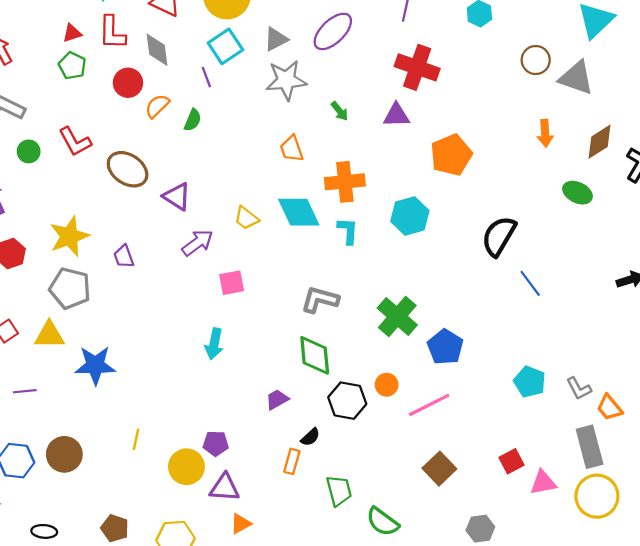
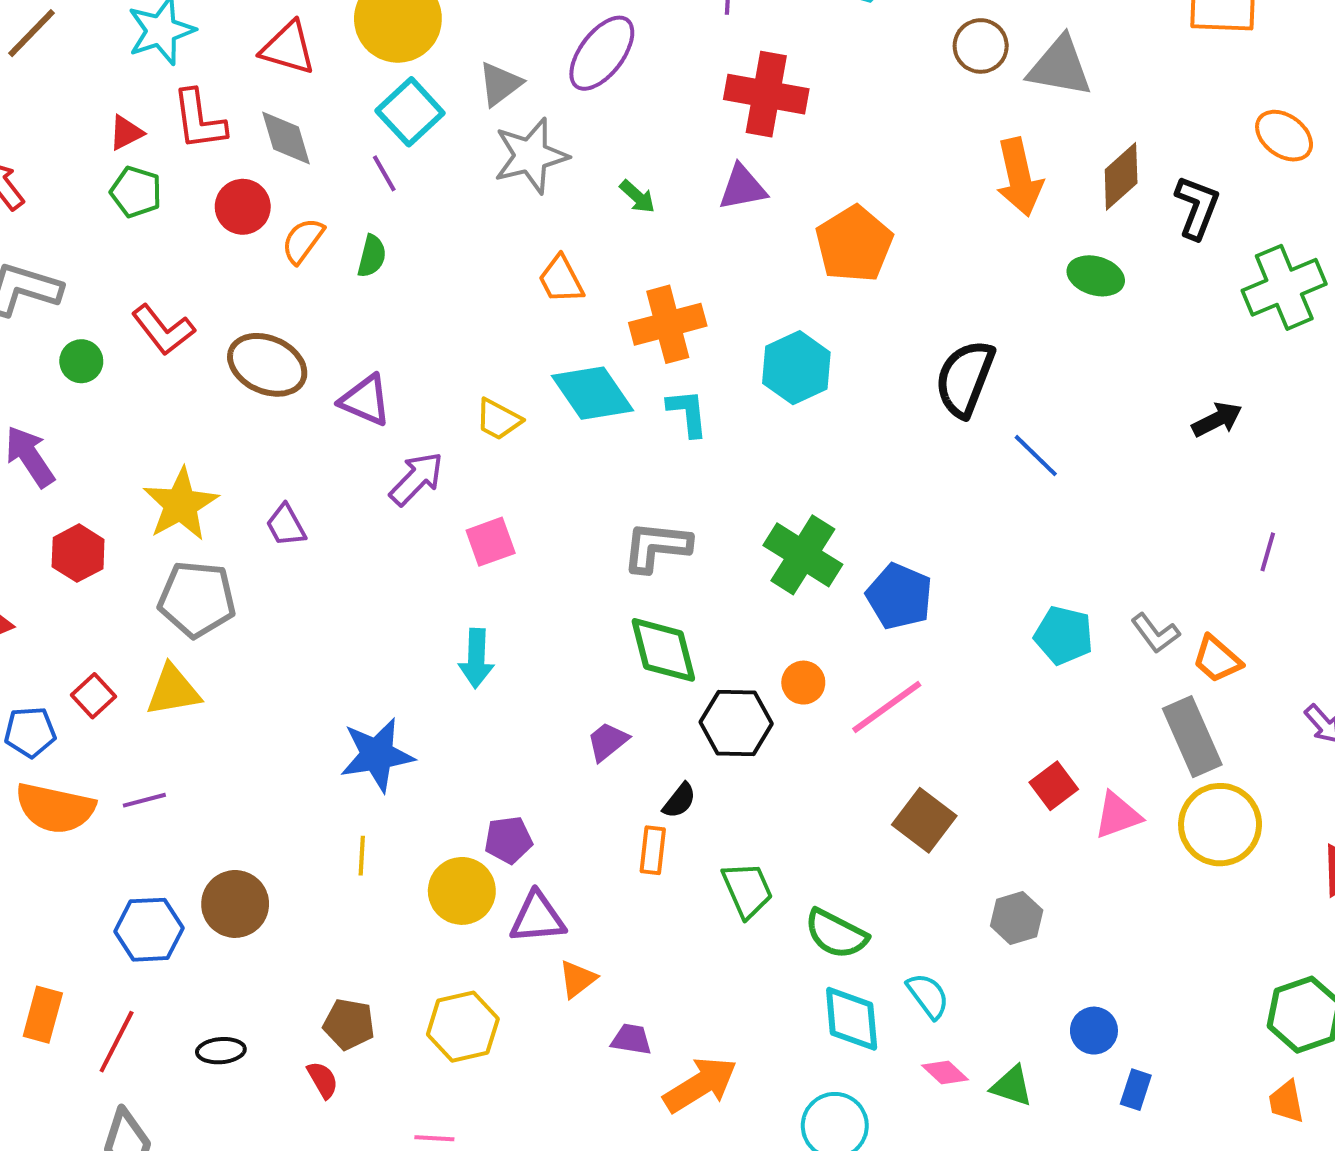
orange arrow: (545, 133) -> (1019, 177), size x1.5
blue star: (95, 365) -> (377, 755), moved

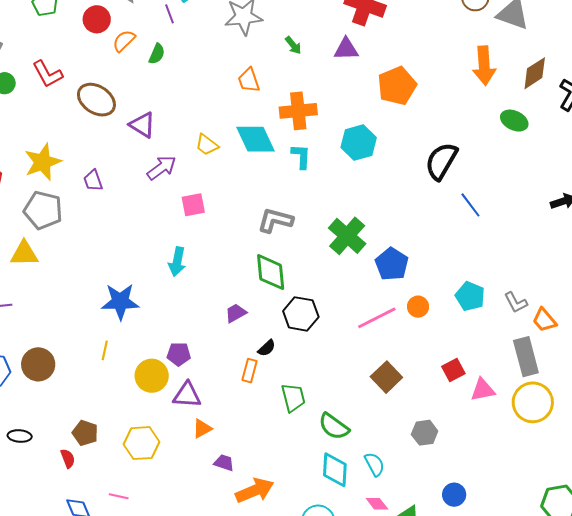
orange circle: (803, 683) -> (418, 307), moved

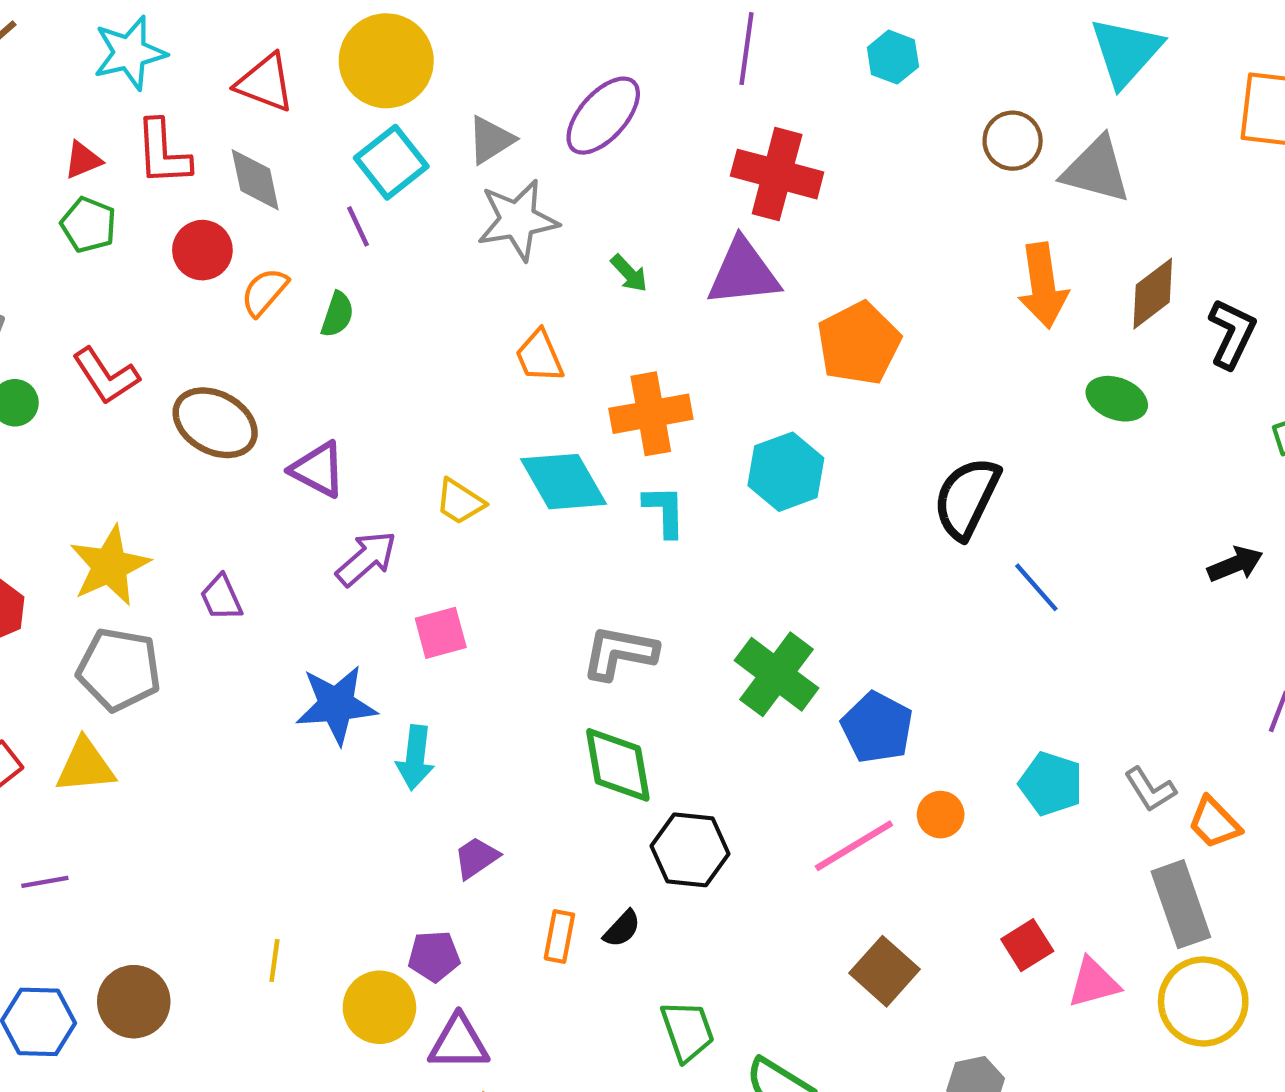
purple triangle: (346, 49) -> (743, 273), size x1.4
blue star: (120, 302) -> (336, 705), moved
purple trapezoid: (236, 313) -> (476, 858), moved
orange rectangle: (250, 371) -> (559, 936), moved

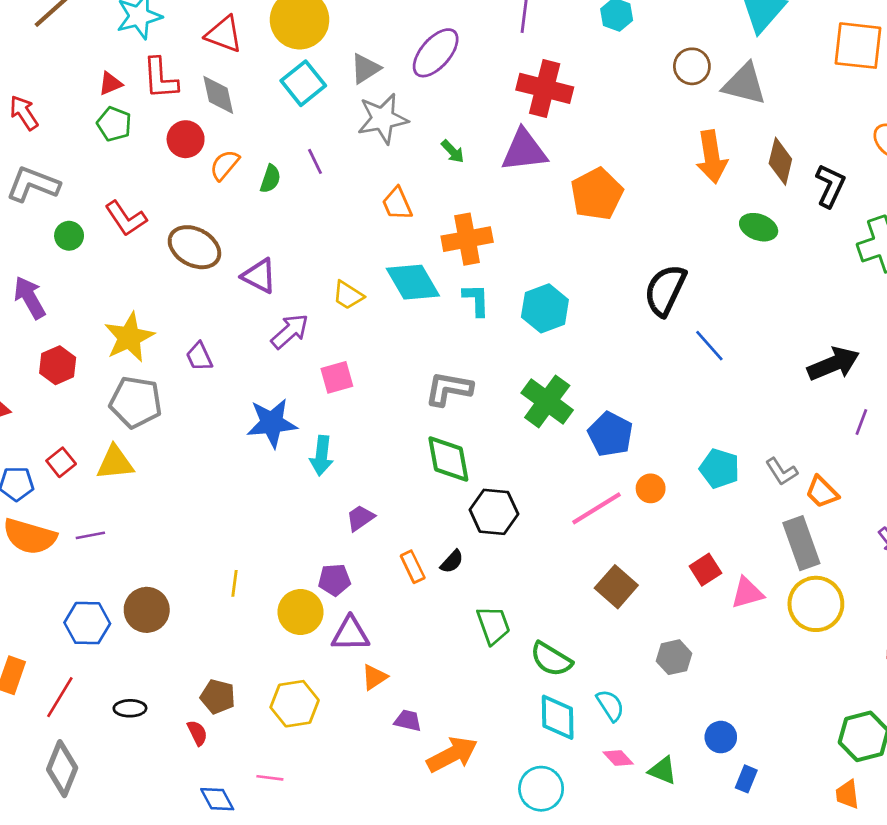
purple line: (358, 226) -> (315, 161), moved
brown diamond: (1153, 294) -> (780, 161), turned -39
cyan hexagon: (786, 472) -> (545, 308), moved
black arrow: (1235, 564) -> (833, 364), moved, size x1.5
orange rectangle: (559, 936) -> (413, 567), turned -36

